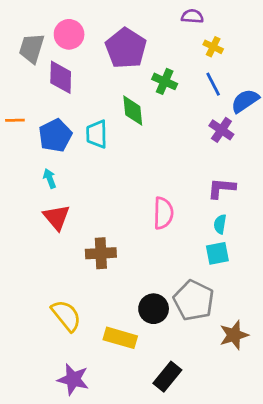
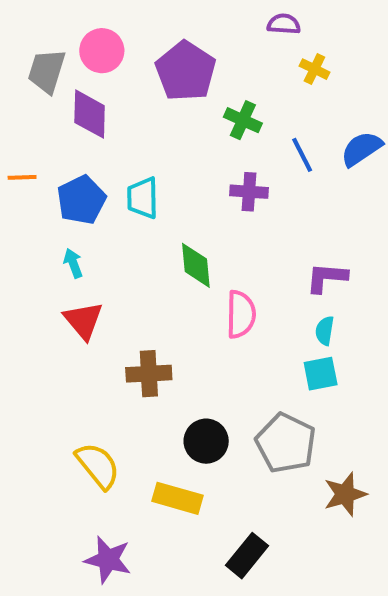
blue line: (213, 84) -> (302, 155), moved
green diamond: (133, 111) -> (196, 265), moved
purple cross: (221, 130) -> (249, 192), moved, turned -30
black circle: (154, 309) -> (206, 441), moved

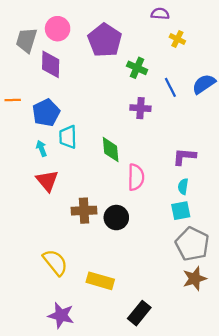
cyan trapezoid: (143, 198) -> (68, 137), moved
black circle: (206, 441) -> (116, 218), moved
gray pentagon: (286, 443) -> (192, 244), moved

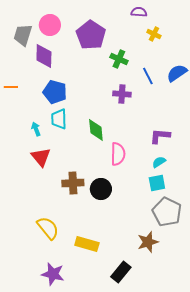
blue pentagon: (46, 113) -> (55, 92), moved, turned -30
cyan semicircle: (183, 186) -> (159, 162), turned 48
brown star: (195, 279) -> (148, 242), moved

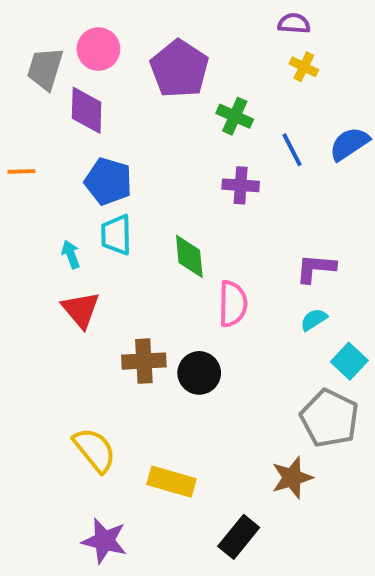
purple semicircle: (139, 12) -> (294, 23), moved
cyan square: (157, 183) -> (349, 361), moved, turned -36

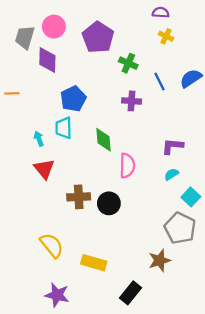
blue pentagon: (108, 181) -> (73, 99), moved, turned 30

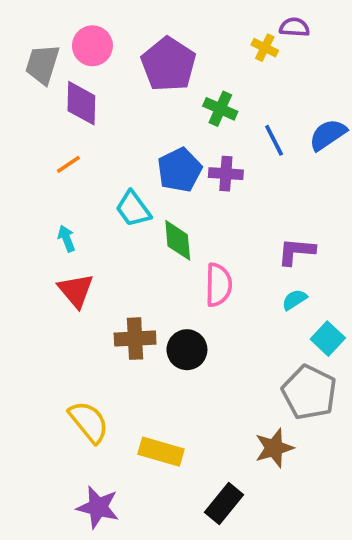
purple semicircle: (161, 13) -> (294, 27), moved
yellow cross: (166, 36) -> (265, 48), moved
orange line: (12, 93) -> (68, 164), moved, turned -32
blue pentagon: (73, 99) -> (180, 170), moved
cyan trapezoid: (64, 128) -> (133, 209), moved, turned -35

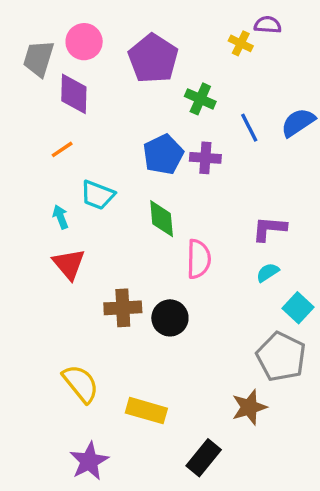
cyan trapezoid: (133, 209) -> (98, 195), moved, turned -33
purple star: (98, 507) -> (89, 461), turned 30

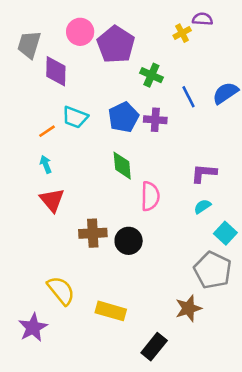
pink circle: (84, 42) -> (80, 32), moved
yellow cross: (241, 43) -> (182, 33), turned 36
orange line: (62, 149) -> (47, 131), moved
cyan trapezoid: (98, 195) -> (75, 117), moved
purple star: (89, 461) -> (33, 327), moved

